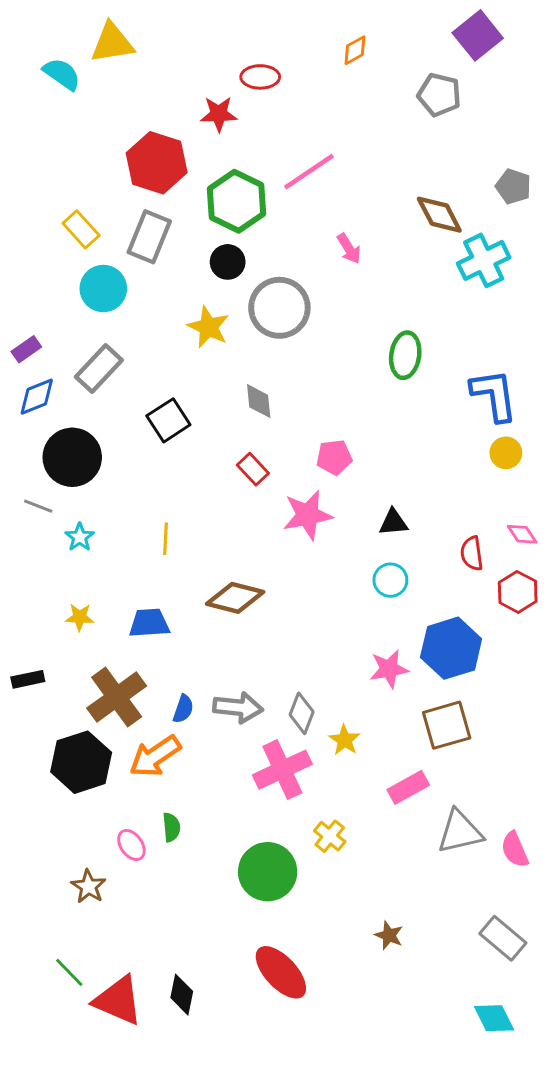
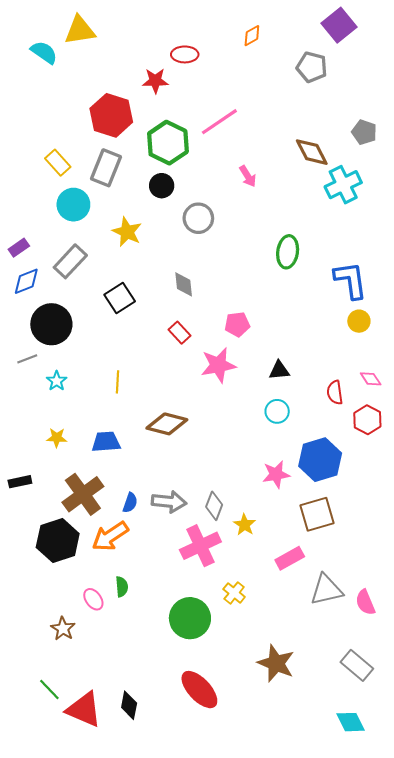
gray circle: (279, 308) -> (198, 218), size x0.7
yellow star: (208, 327) -> (127, 232), moved
gray line: (38, 506) -> (27, 359), turned -42
brown star: (389, 935) -> (276, 663), size x1.8

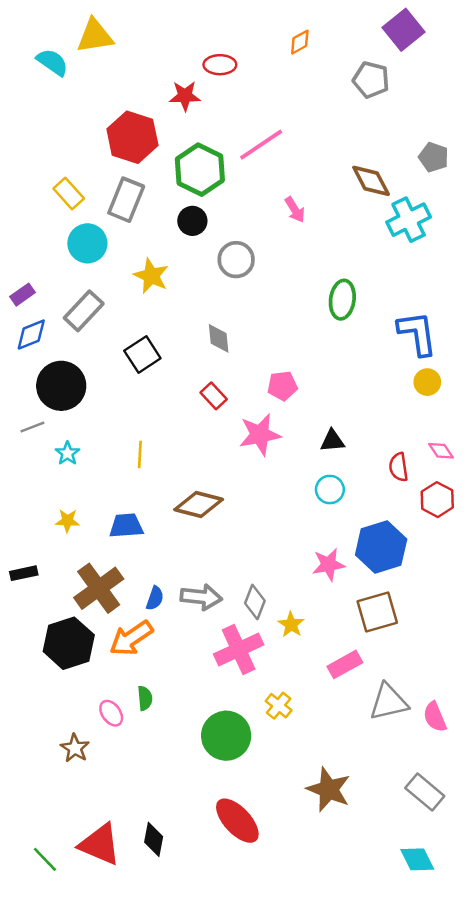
green line: (49, 690) -> (45, 859), moved

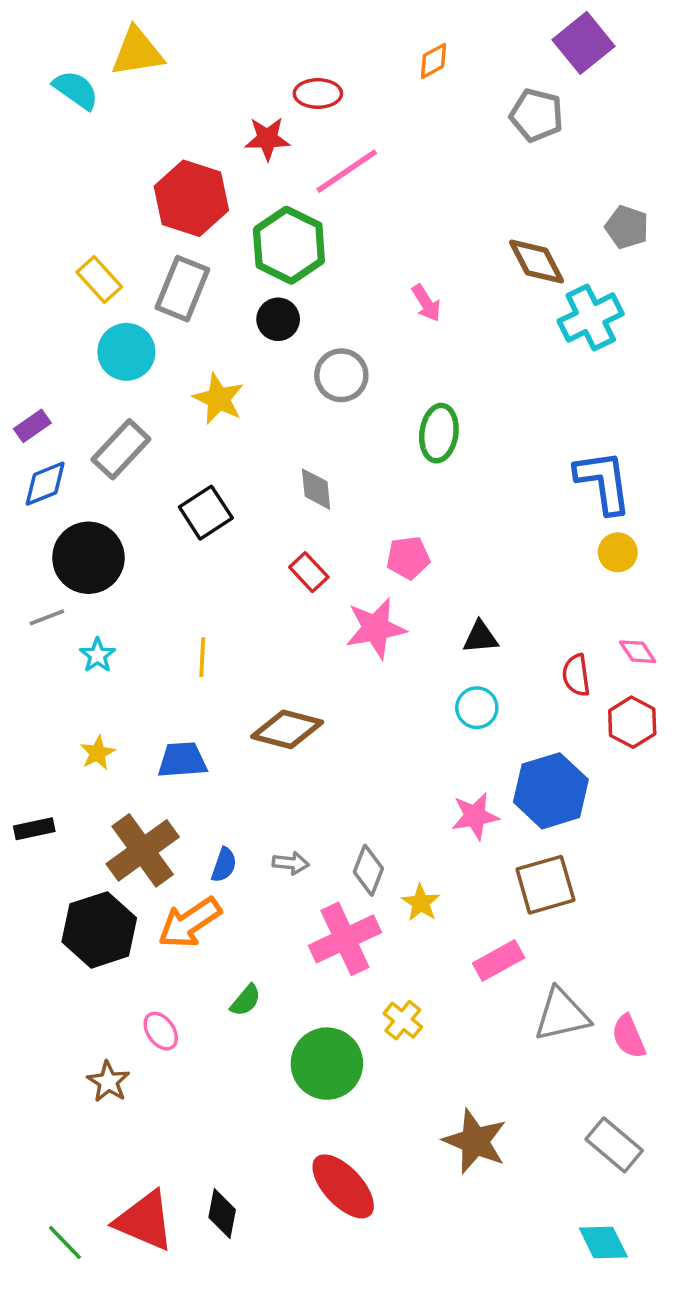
pink line: (261, 145) -> (347, 171), moved
green ellipse: (342, 300) -> (439, 433), moved
yellow star: (67, 521) -> (97, 753), turned -30
gray arrow: (201, 597) -> (291, 863), size x0.6
green semicircle: (145, 698) -> (246, 1000), moved, turned 45

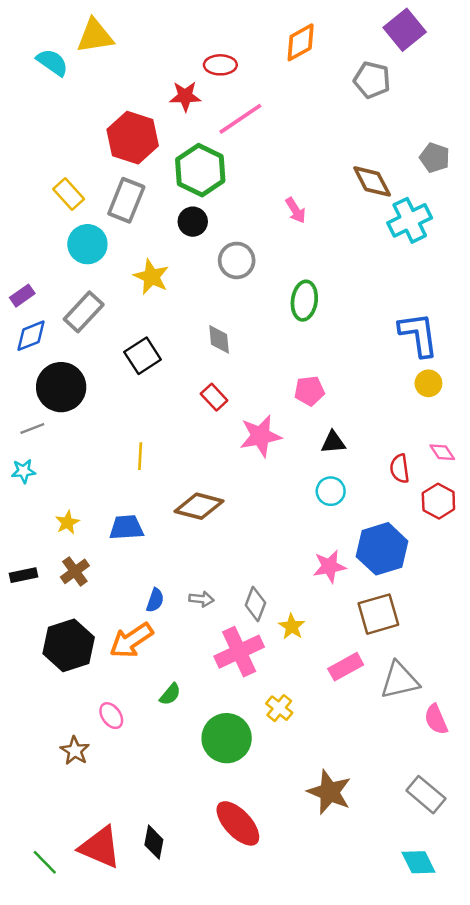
orange diamond: (433, 61) -> (301, 42), size x1.5
pink pentagon: (408, 558) -> (309, 391), moved
cyan star: (97, 655) -> (23, 471), moved, turned 30
brown cross: (143, 850) -> (75, 571), moved, size x0.6
gray triangle: (562, 1015) -> (400, 680), moved

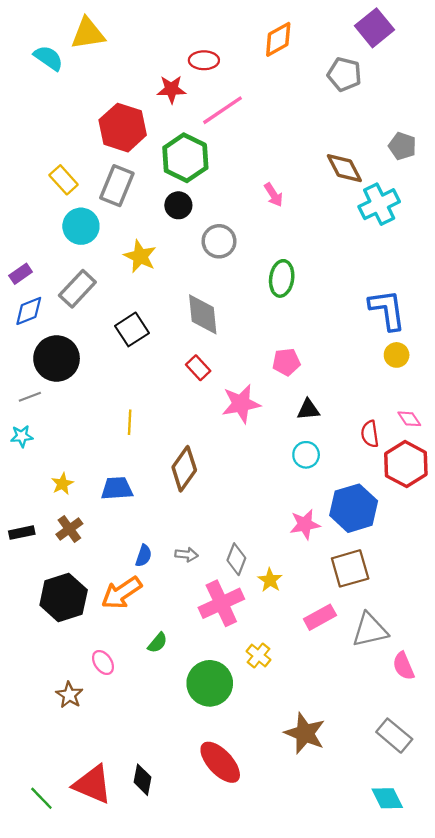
gray diamond: (219, 339) -> (203, 314), size x1.5
red hexagon: (438, 501) -> (406, 464), size x1.4
brown diamond: (199, 506) -> (184, 469), turned -69

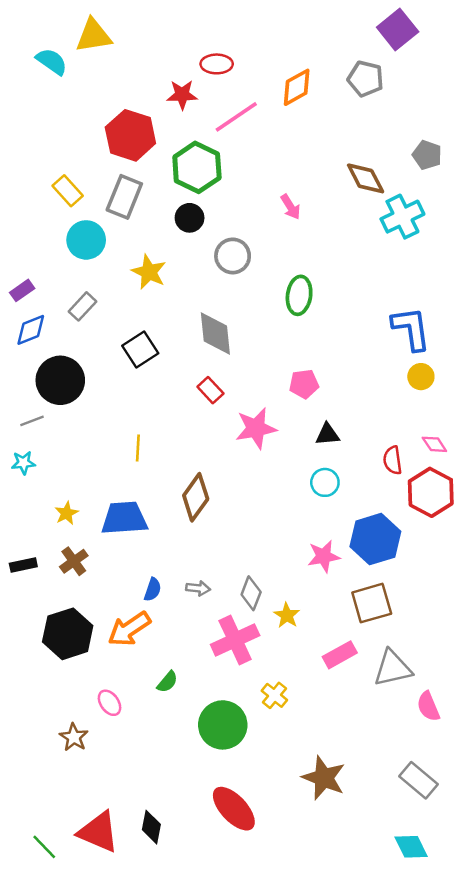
orange diamond: (278, 39) -> (297, 87), moved
gray rectangle: (77, 289) -> (82, 306), size x0.7
blue trapezoid: (117, 488) -> (124, 518), size x1.4

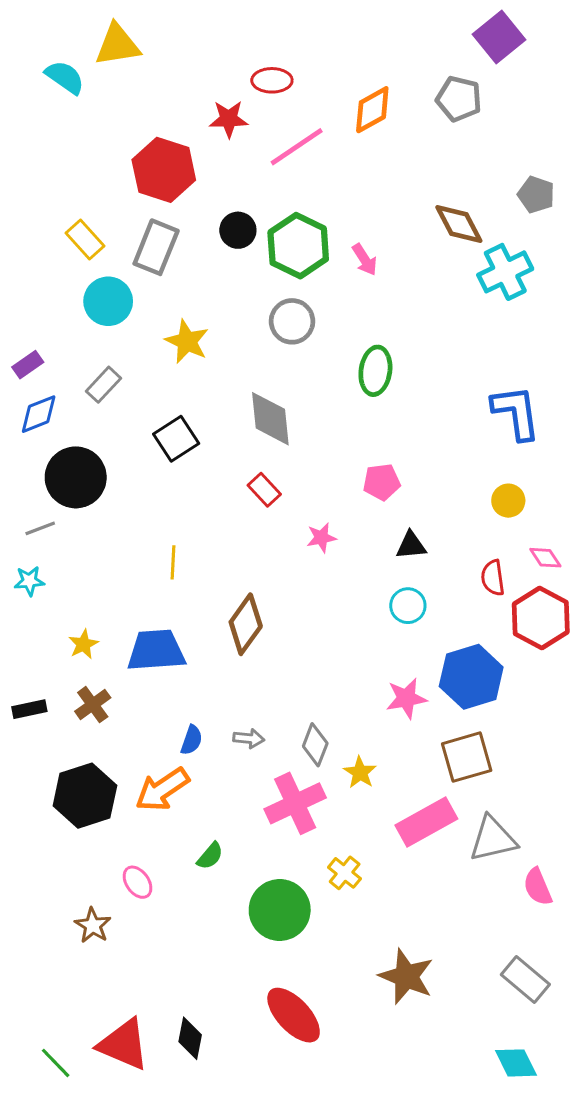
green hexagon: (197, 167) -> (298, 246), moved
black circle: (190, 218) -> (238, 230), moved
yellow circle: (421, 377) -> (508, 501), moved
pink star: (256, 428) -> (321, 538), size x0.6
pink rectangle: (340, 655) -> (426, 822), size x1.4

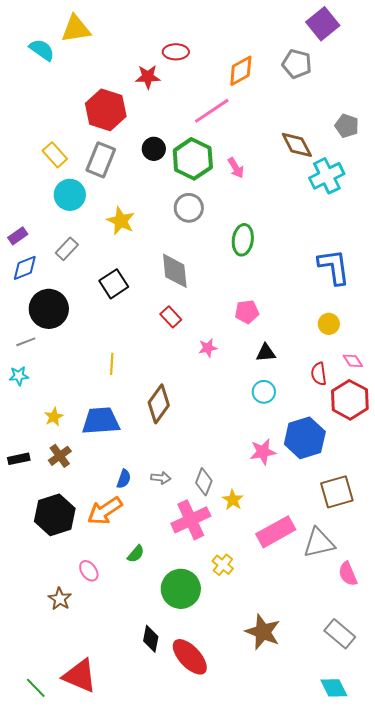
pink line: (297, 147) -> (212, 111), moved
brown square: (467, 757) -> (337, 492), moved
black diamond: (190, 1038) -> (151, 639), moved

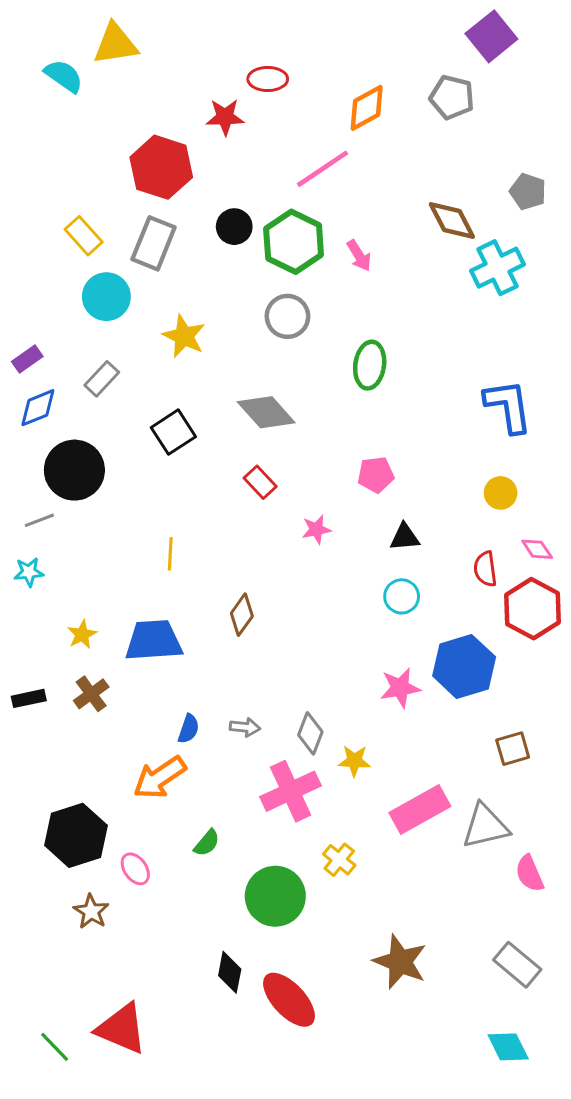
gray diamond: (175, 271) -> (266, 412), turned -36
brown diamond: (159, 404) -> (242, 615), size x0.7
brown square: (337, 492) -> (513, 749), size x0.7
yellow star: (233, 500) -> (354, 761), turned -30
black hexagon: (55, 515) -> (76, 835), moved

